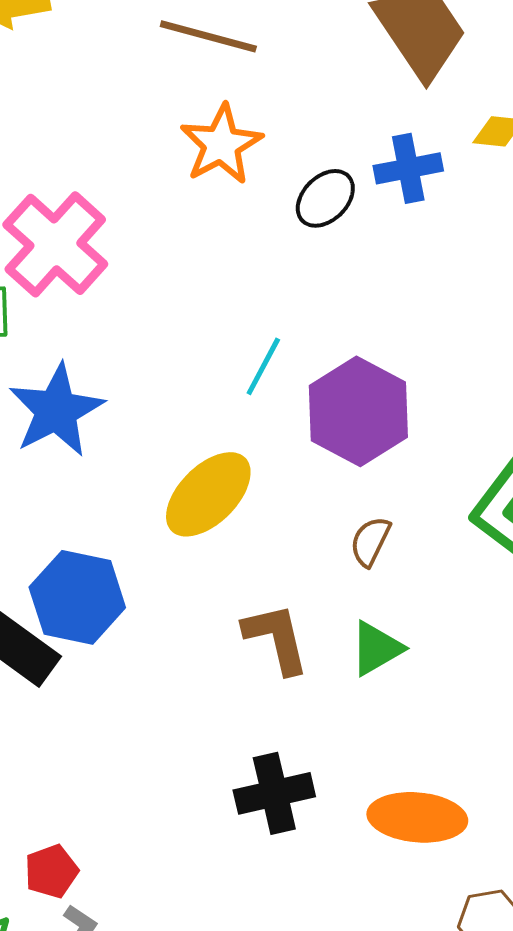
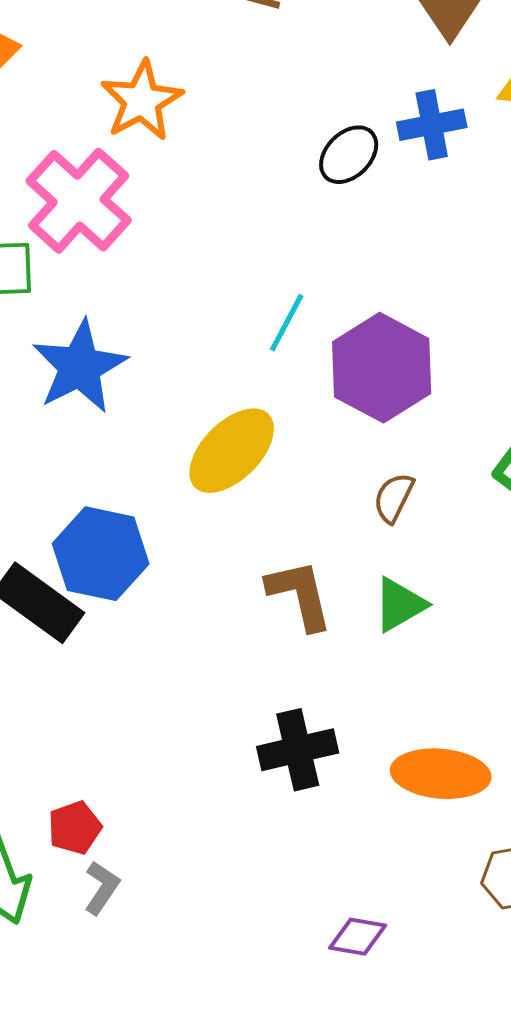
orange star: (221, 144) -> (142, 101), moved

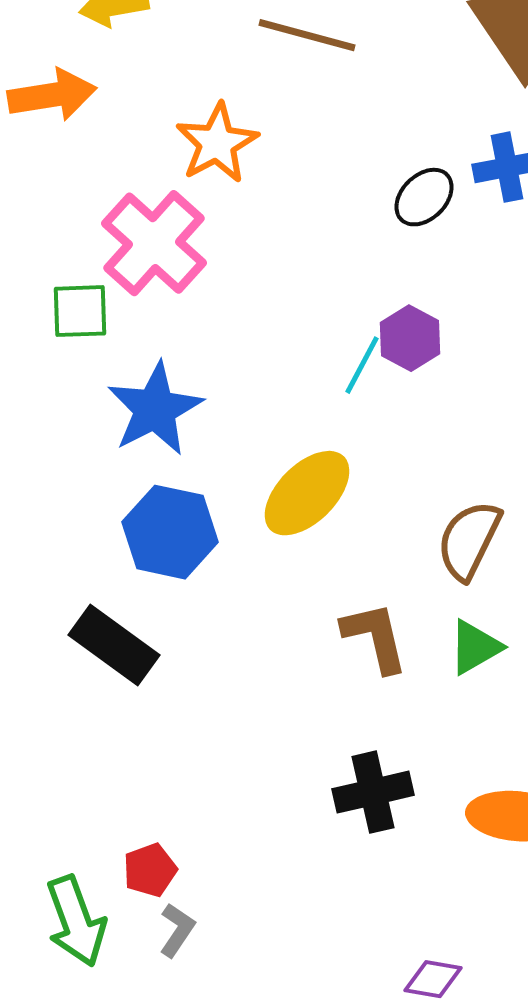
purple hexagon: (382, 368) -> (410, 338), moved, size x0.6
brown semicircle: (394, 498) -> (469, 540), size x1.6
blue hexagon: (101, 554) -> (170, 532), moved

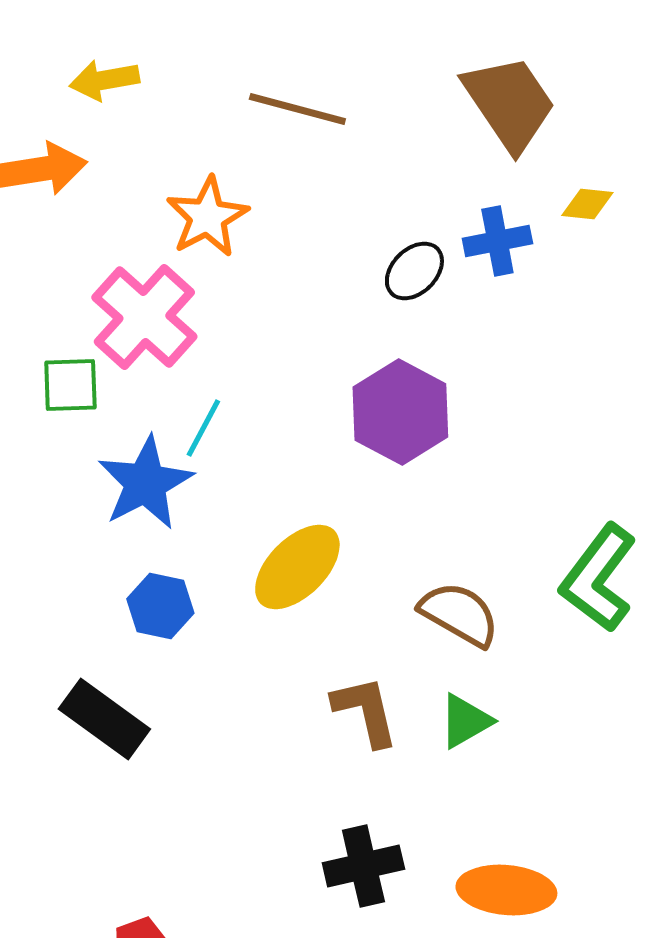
purple hexagon: (410, 338) -> (400, 412), size x1.6
cyan line: (362, 365) -> (203, 428), moved
blue hexagon: (170, 532) -> (160, 606), size x0.7
brown semicircle: (469, 540) -> (459, 614), turned 94

